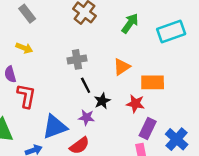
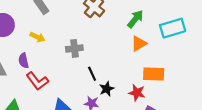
gray cross: (77, 59) -> (74, 48), moved
orange triangle: (122, 67) -> (139, 44), moved
red L-shape: (26, 96) -> (37, 81), turned 130

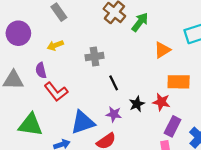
green arrow: (135, 19) -> (140, 22), moved
yellow arrow: (37, 37) -> (55, 45), turned 136
black star: (107, 89) -> (137, 104), moved

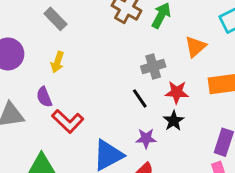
yellow arrow: (55, 45) -> (57, 62), turned -42
gray cross: (95, 57) -> (153, 67), moved
red star: (161, 102) -> (177, 92), moved

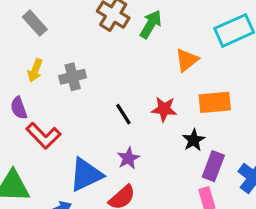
gray cross: (153, 67) -> (73, 77), moved
black star: (174, 121) -> (194, 140), moved
purple star: (146, 138) -> (128, 158), turned -30

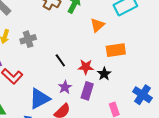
red star: (164, 109) -> (86, 67), moved
purple rectangle: (213, 166) -> (87, 91), moved

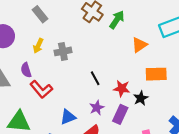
blue triangle: (40, 99) -> (68, 117), size x0.7

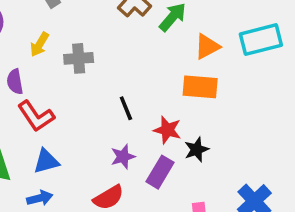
orange triangle: (139, 45) -> (207, 47), moved
orange rectangle: (156, 74) -> (200, 87), moved
blue triangle: (68, 117) -> (46, 161), moved

